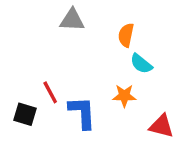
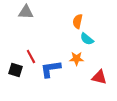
gray triangle: (72, 20) -> (26, 12), moved
blue L-shape: (82, 113) -> (51, 69), turned -95

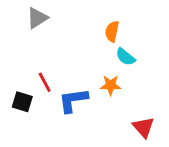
gray triangle: (26, 12) -> (37, 18), turned -35
red triangle: (99, 77) -> (143, 127), moved, turned 35

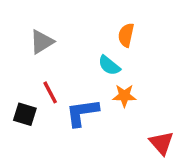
gray triangle: (37, 18) -> (42, 42), moved
cyan semicircle: (125, 57) -> (109, 65), moved

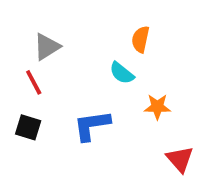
red line: (50, 92) -> (34, 82), moved
orange star: (124, 96) -> (157, 107), moved

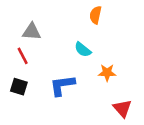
orange semicircle: (140, 39) -> (96, 15), moved
gray triangle: (47, 47) -> (32, 32), turned 36

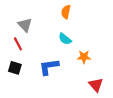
orange semicircle: (96, 15) -> (66, 12), moved
gray triangle: (32, 32) -> (25, 25), turned 42

